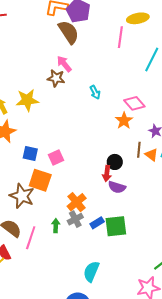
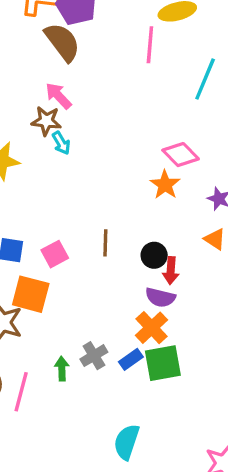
cyan arrow: (95, 92) -> (61, 143), moved
brown line: (139, 150) -> (105, 243), moved
red arrow: (107, 173) -> (171, 271), moved
orange cross: (77, 202) -> (152, 328), moved

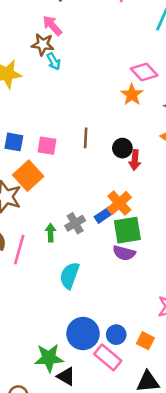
pink square: (55, 254) -> (47, 146), turned 36
orange square: (31, 294) -> (28, 176), turned 32
purple semicircle: (160, 297) -> (124, 253), moved
blue rectangle: (131, 359) -> (104, 215), moved
cyan semicircle: (127, 442) -> (70, 275), moved

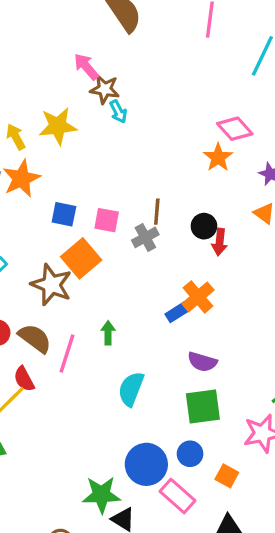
pink arrow: (52, 26) -> (86, 67), moved
gray cross: (75, 223) -> (145, 237), moved
green square: (127, 230) -> (203, 407), moved
blue circle: (116, 335) -> (190, 454), moved

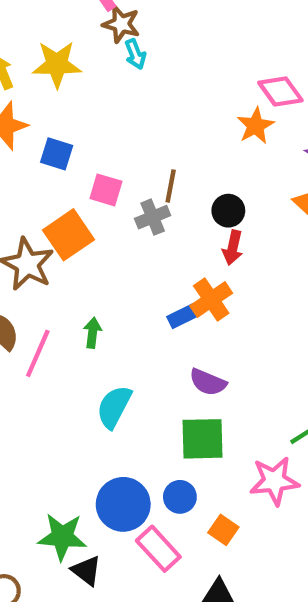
blue square: (64, 214) -> (57, 154), moved
red arrow: (220, 242) -> (233, 248), moved

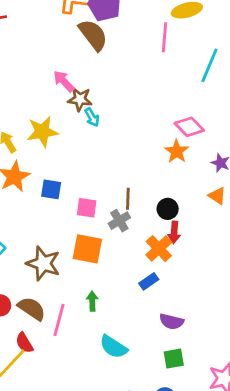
orange square: (69, 235) -> (87, 249), moved, turned -36
orange cross: (211, 300) -> (159, 249), moved
cyan semicircle: (114, 407) -> (114, 347), turned -76
green square: (203, 439) -> (174, 359), size x0.7

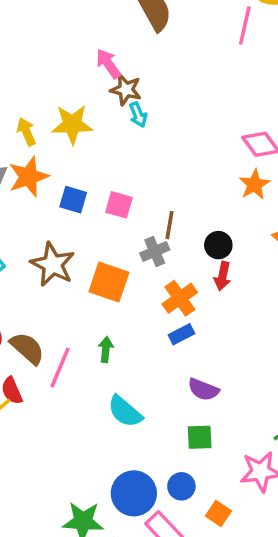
orange star: (177, 151) -> (254, 184), moved
pink square: (87, 208) -> (119, 205), moved
orange cross: (159, 249) -> (180, 298), moved
brown star: (43, 263) -> (53, 264), moved

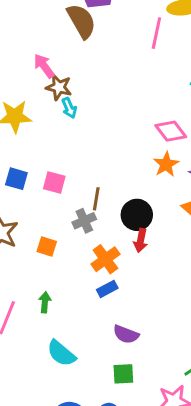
black circle: (218, 245) -> (137, 215), size x1.4
orange square: (109, 282) -> (47, 246), size x0.6

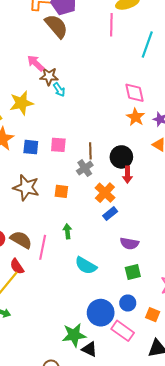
pink diamond: (171, 131) -> (134, 93), turned 35

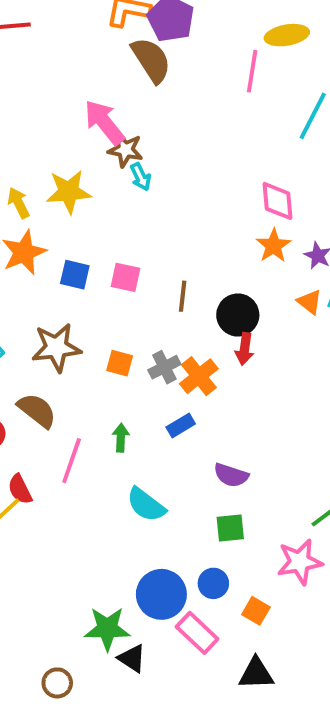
pink arrow: (36, 63) -> (104, 122), size x1.4
gray cross: (85, 168) -> (164, 367), moved
brown star: (26, 188) -> (56, 348), turned -30
blue rectangle: (110, 214) -> (181, 425), moved
brown semicircle: (21, 240) -> (37, 410), moved

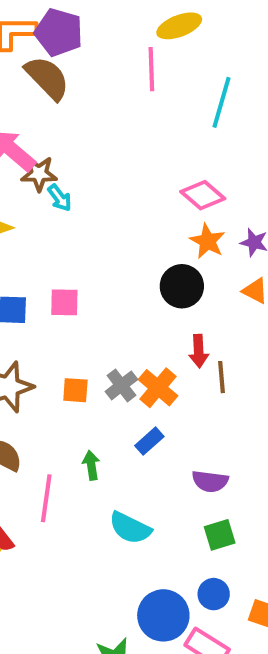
pink diamond: (278, 201) -> (203, 195), turned -33
brown line: (183, 296) -> (222, 377), moved
black circle: (238, 315) -> (182, 286), moved

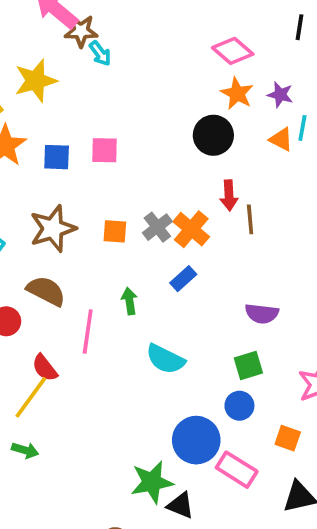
purple semicircle: (210, 481) -> (262, 314), moved
blue circle: (214, 594) -> (239, 406), moved

